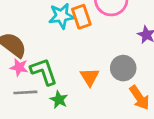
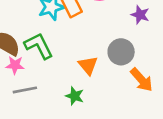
green L-shape: (44, 72) -> (39, 46), moved
green star: (59, 100) -> (75, 96), moved

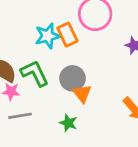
gray circle: (121, 52) -> (73, 78), moved

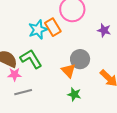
gray circle: (73, 78) -> (80, 59), moved
green star: (68, 123) -> (74, 94), moved

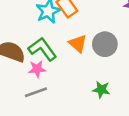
orange triangle: (68, 71) -> (78, 44), moved
pink star: (15, 74) -> (37, 69), moved

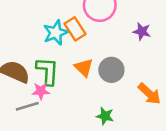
green L-shape: (42, 49) -> (47, 71), turned 36
gray line: (36, 92) -> (27, 106), moved

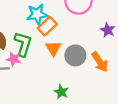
orange rectangle: (75, 29) -> (47, 26), moved, turned 66
orange arrow: (149, 94) -> (100, 62), moved

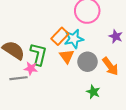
cyan star: (37, 14) -> (74, 39), moved
green star: (61, 92) -> (93, 92), moved

